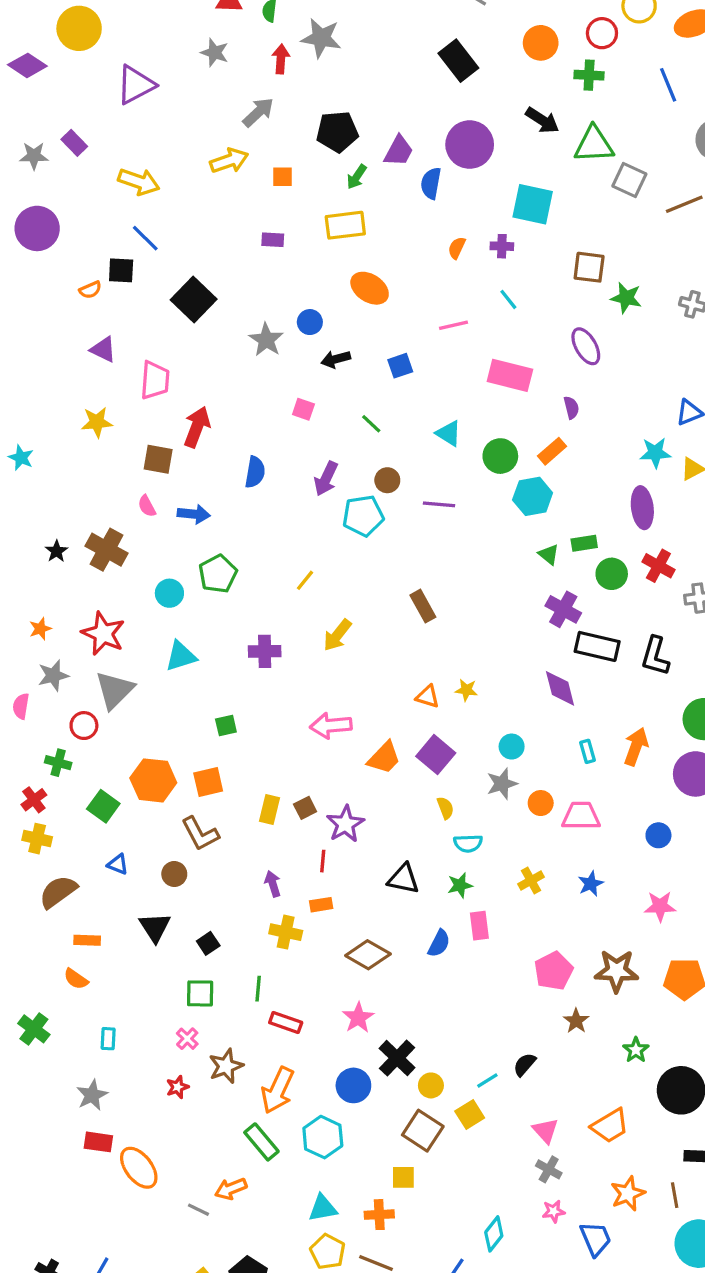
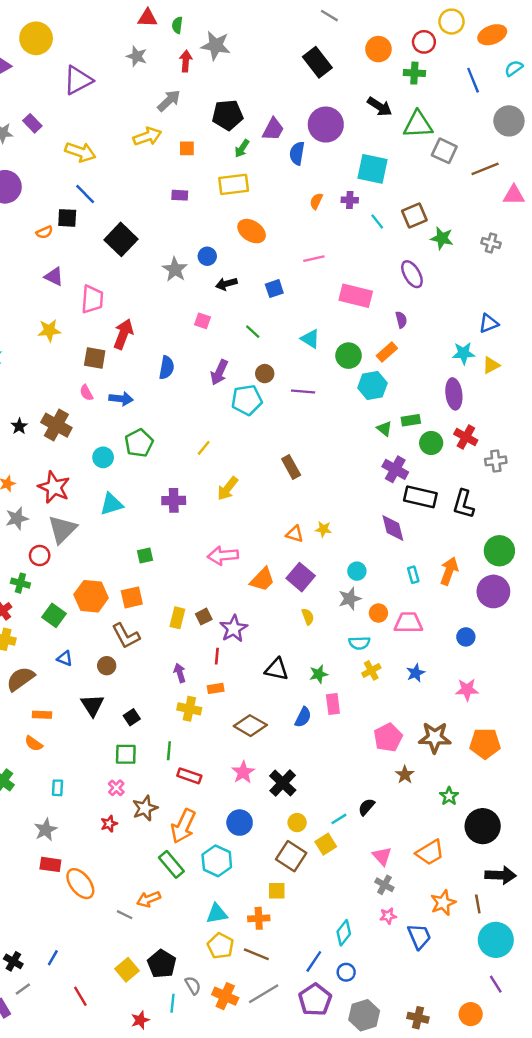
brown square: (589, 267) -> (414, 216), turned -30
cyan line: (508, 299) -> (377, 221), moved
cyan semicircle: (468, 843) -> (359, 643), moved
black cross: (397, 1058) -> (283, 783), moved

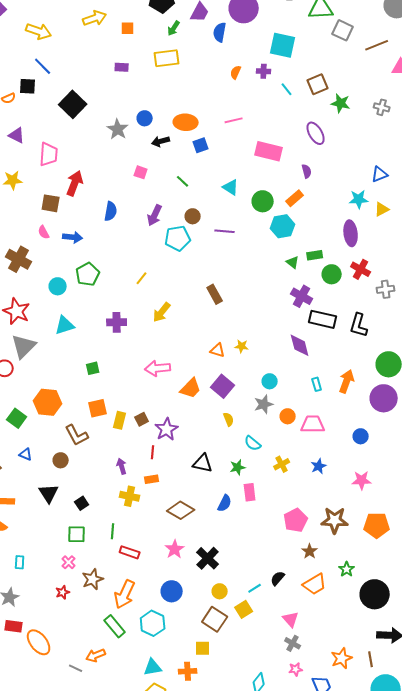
orange ellipse: (252, 231) -> (186, 122), moved, turned -30
orange square: (132, 597) -> (98, 408), moved
cyan semicircle: (359, 643) -> (253, 443), moved, turned 42
orange trapezoid: (430, 852) -> (315, 584), moved

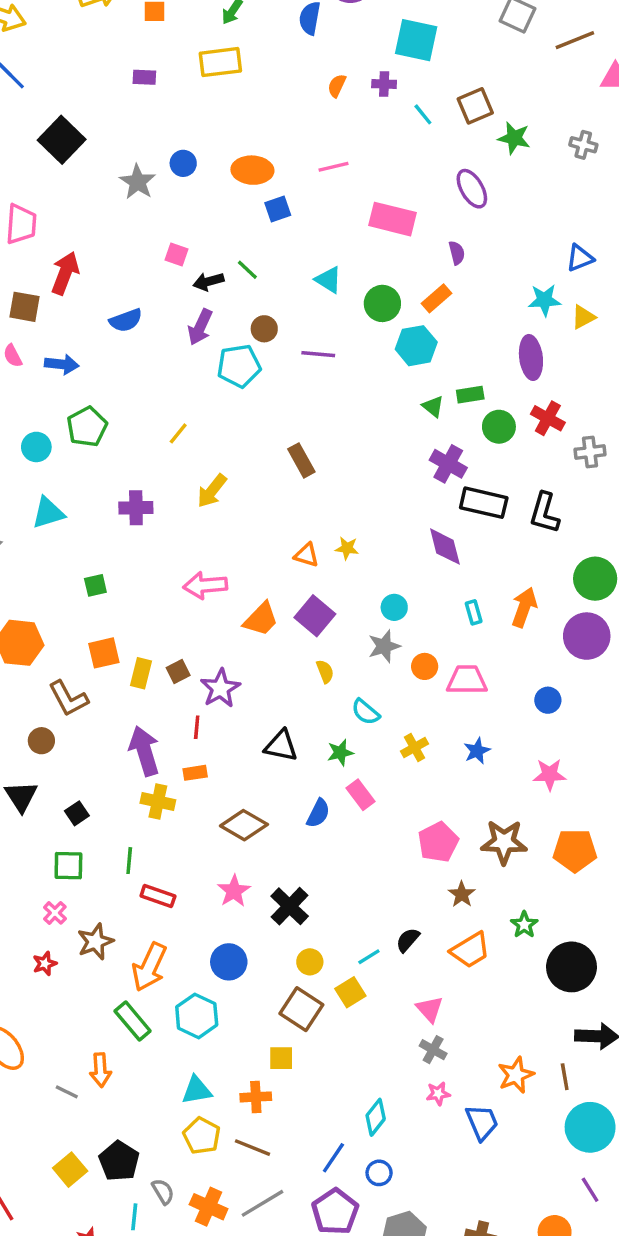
black arrow: (161, 141) -> (209, 282), moved
blue semicircle: (111, 211) -> (126, 320), turned 60
purple arrow: (122, 466) -> (144, 751), size x1.8
pink rectangle: (250, 492) -> (360, 795), turned -30
orange arrow: (96, 655) -> (100, 1070), turned -72

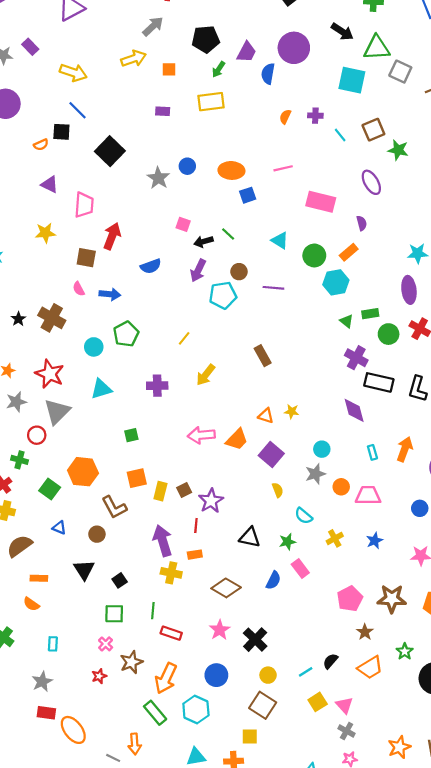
cyan square: (416, 40) -> (352, 80), moved
orange trapezoid: (261, 619) -> (237, 439), moved
yellow square: (350, 992) -> (318, 702), moved

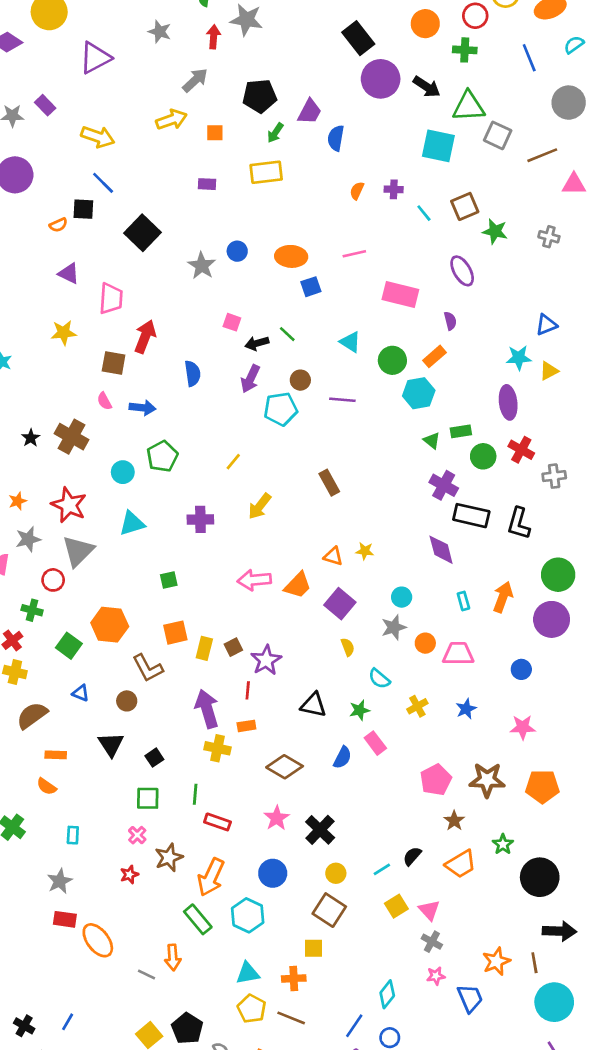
purple circle: (294, 48) -> (381, 79), moved
blue semicircle: (151, 266) -> (192, 373), turned -78

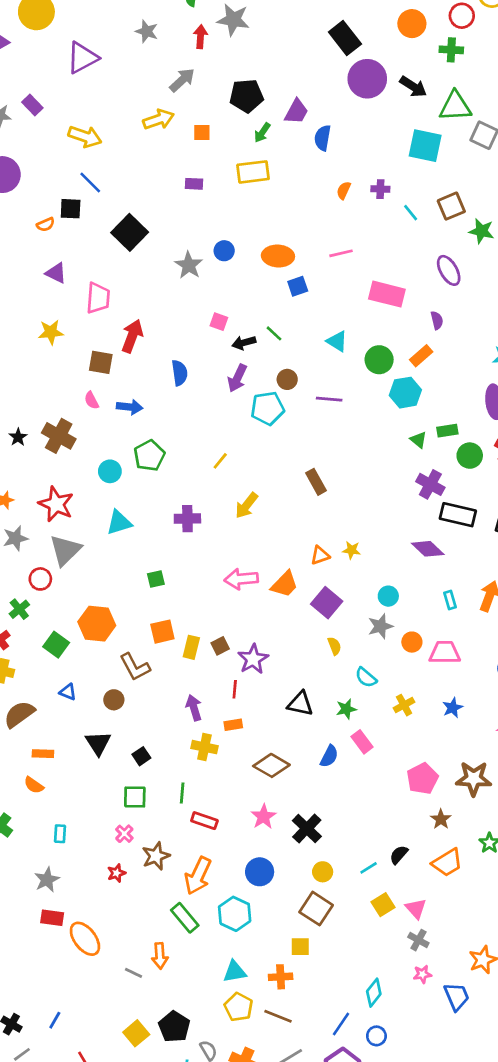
purple diamond: (441, 550) -> (428, 549), turned -32
orange triangle: (333, 556) -> (320, 555), turned -36
green cross: (32, 610) -> (19, 609), turned 36
purple arrow: (207, 709) -> (194, 708), size x0.7

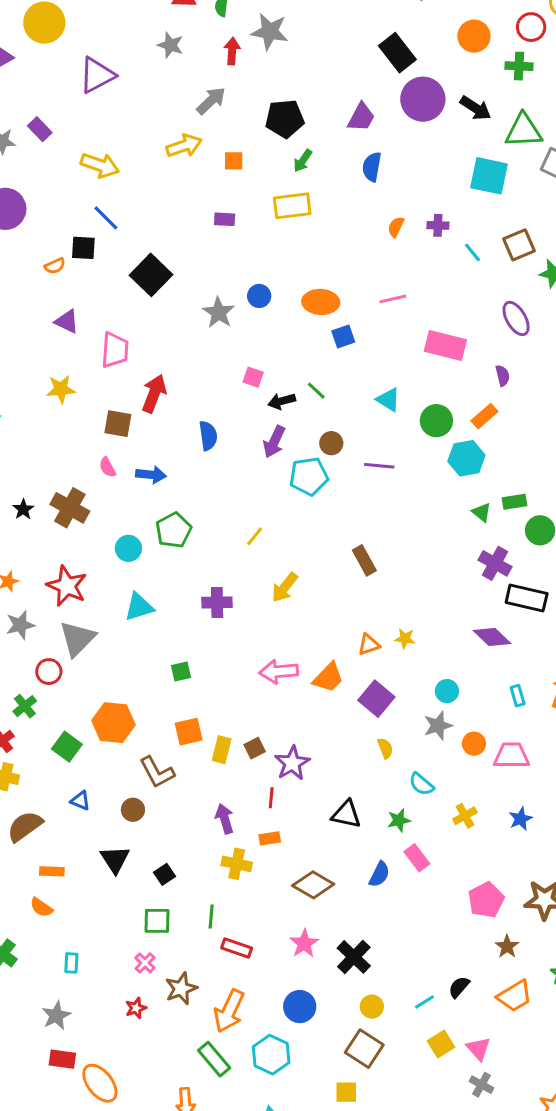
purple trapezoid: (296, 112) -> (361, 117), moved

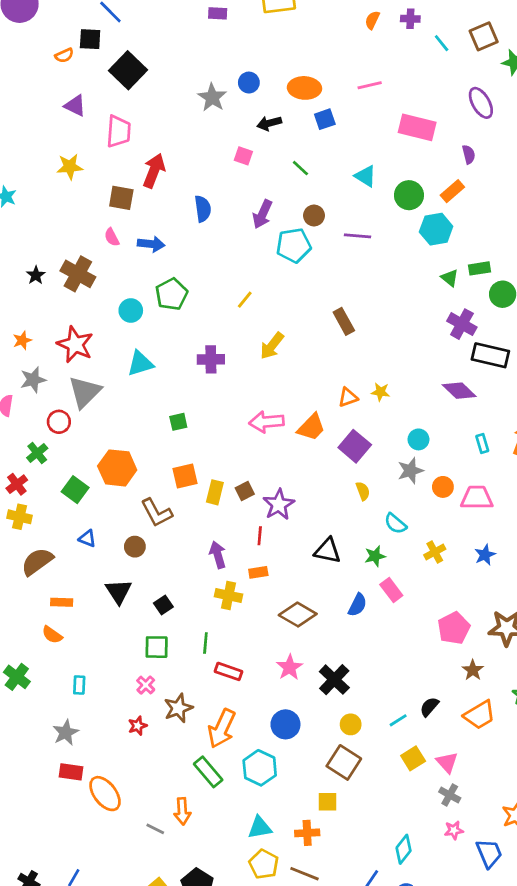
black square: (151, 275) -> (128, 70), moved
black arrow: (282, 401) -> (269, 123), moved

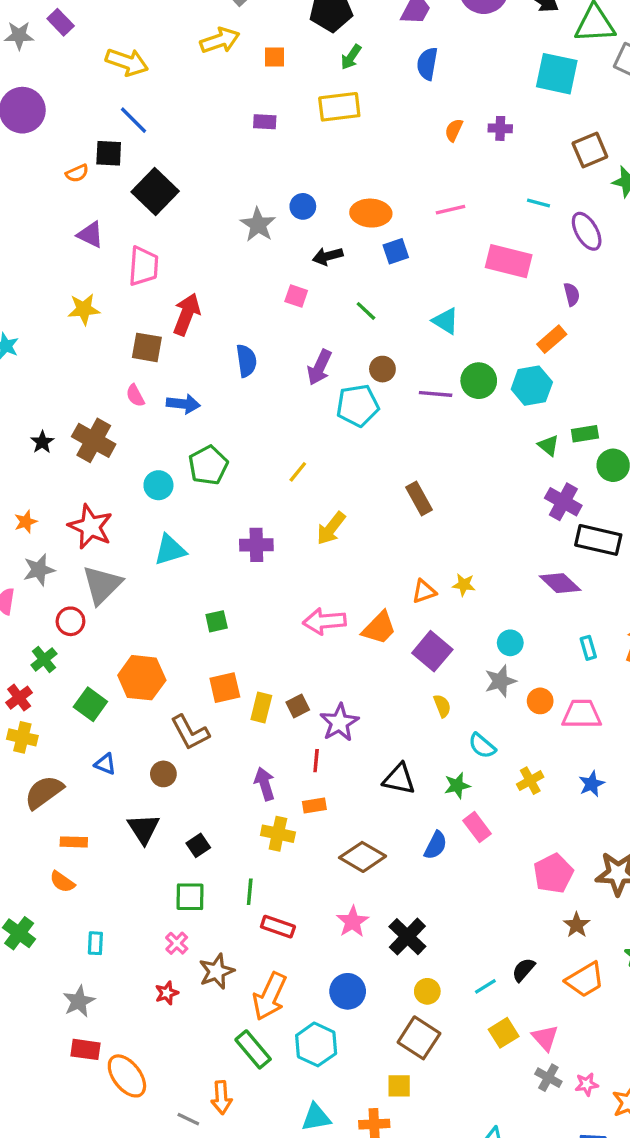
cyan line: (442, 43) -> (538, 203), moved, turned -36
green circle: (409, 195) -> (479, 381), moved
pink star: (454, 830) -> (587, 1084), moved

